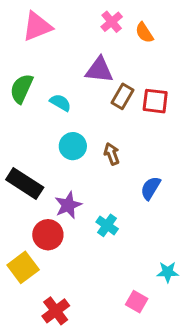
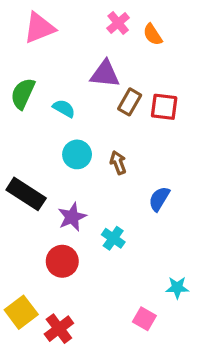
red circle: (48, 235) -> (62, 261), moved
yellow square: (23, 267) -> (21, 312), moved

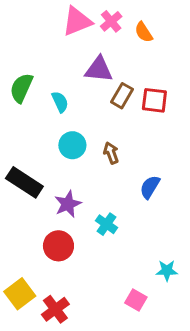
pink triangle: (39, 28) -> (77, 21), moved
cyan semicircle: (64, 108) -> (60, 102), turned 35

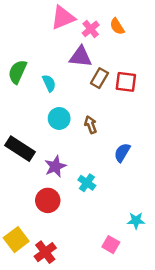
pink cross: (111, 21) -> (91, 29), moved

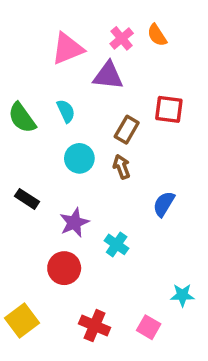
pink triangle: (63, 18) -> (68, 49), moved
green semicircle: (17, 72) -> (22, 118), moved, turned -60
brown rectangle: (99, 78) -> (127, 130), moved
black rectangle: (20, 149) -> (27, 199), size x0.6
red cross: (45, 252) -> (95, 326), moved, turned -30

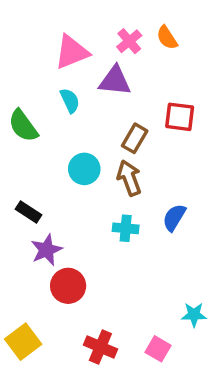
cyan semicircle: (66, 111) -> (70, 101), moved
brown arrow: (122, 167) -> (129, 178), size x1.4
purple star: (74, 223) -> (46, 250), moved
cyan cross: (117, 244) -> (126, 228), moved, turned -30

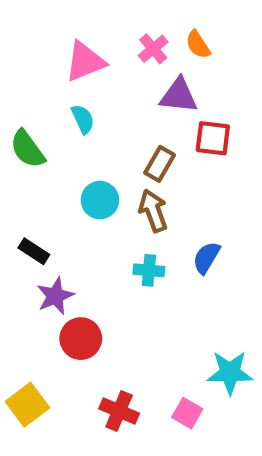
purple triangle: (115, 81) -> (179, 96), moved
cyan star: (194, 315) -> (230, 373), size x1.5

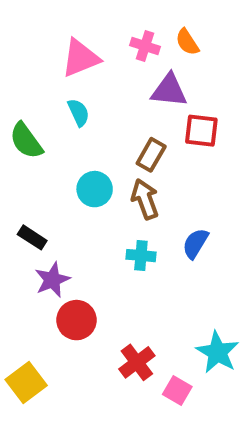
pink cross: (153, 49) -> (145, 46), turned -32
cyan star: (230, 373) -> (218, 352), turned 30
red cross: (119, 411) -> (137, 362), moved, turned 30

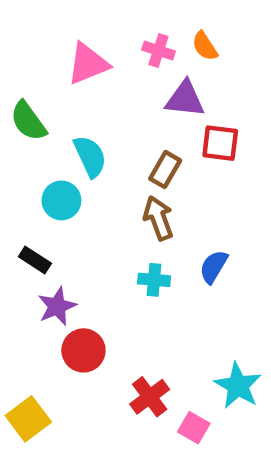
cyan semicircle: (78, 113) -> (90, 156), moved, size x1.4
green semicircle: (26, 141) -> (28, 121), moved
cyan circle: (95, 189) -> (61, 200), moved

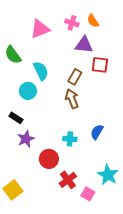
blue semicircle: (214, 267) -> (97, 132), moved
cyan cross: (154, 280) -> (70, 139), moved
red circle: (83, 350) -> (49, 159), moved

